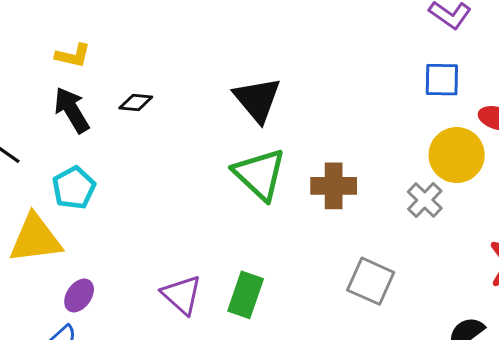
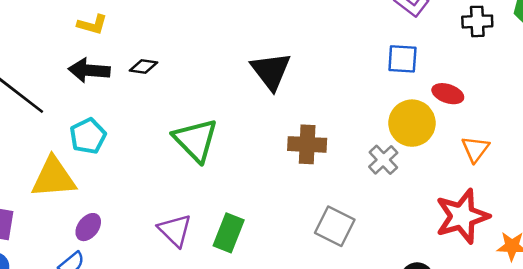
black triangle: (257, 99) -> (271, 71), moved
black arrow: (72, 110) -> (89, 70), turned -57
green triangle: (260, 174) -> (196, 140), moved

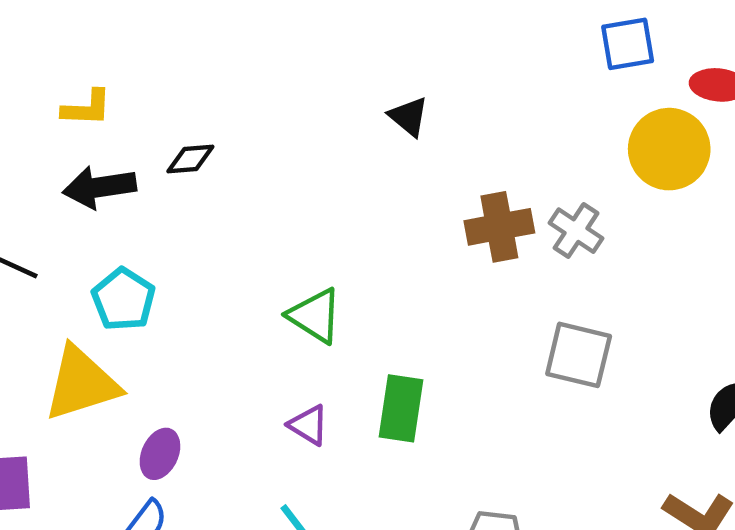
black triangle: (271, 71) -> (409, 116), size x0.6
green triangle: (196, 140) -> (315, 316), moved, size x0.7
gray cross: (383, 160) -> (576, 231), moved
purple triangle: (175, 230) -> (309, 425), size x0.7

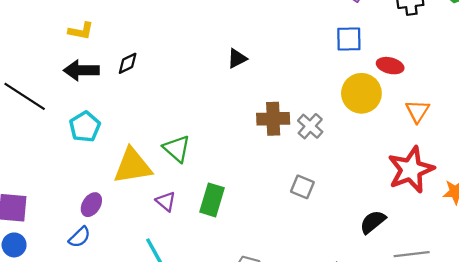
black triangle: (409, 116) -> (237, 58), turned 45
black diamond: (190, 159) -> (128, 63), turned -30
gray square: (579, 355) -> (302, 187), size x0.7
yellow triangle: (81, 383) -> (133, 166), moved

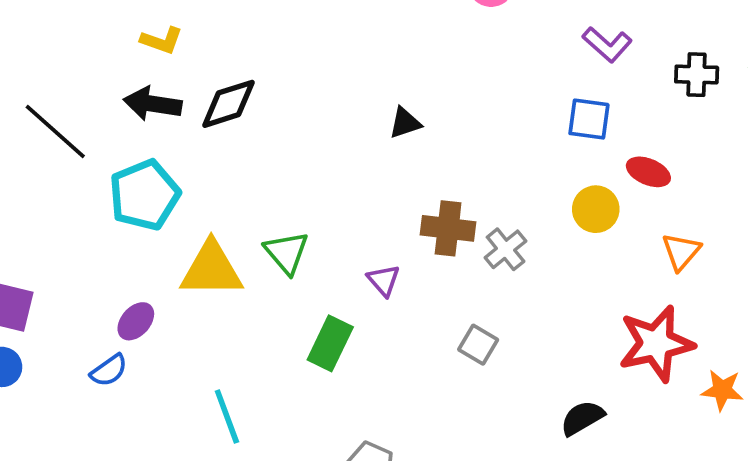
black diamond: (128, 63) -> (229, 104), size x1.6
yellow circle: (361, 93) -> (596, 209), size x0.7
cyan pentagon: (85, 127) -> (144, 195), size x1.4
purple triangle: (166, 201) -> (384, 280), moved

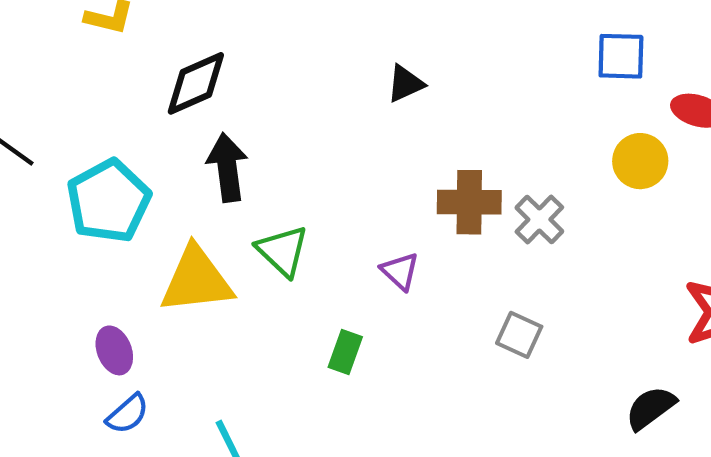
black arrow: (153, 104) -> (227, 167), moved, turned 80
purple ellipse: (136, 321) -> (114, 350), turned -57
green rectangle: (330, 343) -> (345, 352), size x0.7
blue semicircle: (109, 370) -> (128, 414), moved

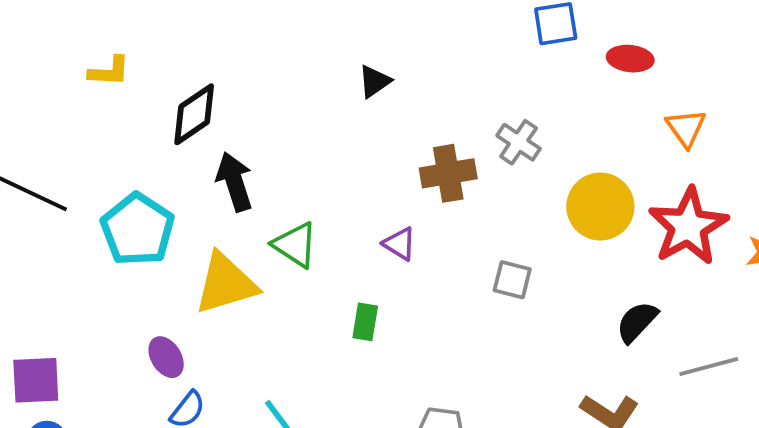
yellow circle: (640, 161) -> (600, 207), moved, size x1.4
gray cross: (539, 220) -> (519, 142), moved

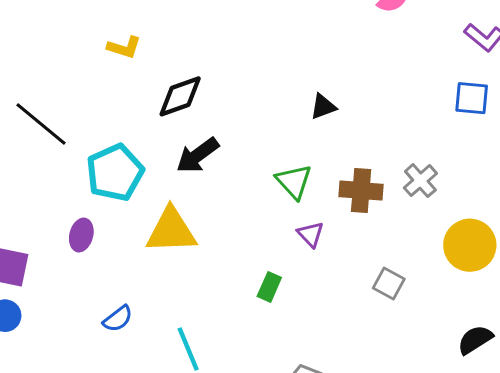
black arrow: (234, 182) -> (198, 155), turned -123
green triangle: (295, 245) -> (294, 182), moved
purple ellipse: (166, 357) -> (81, 235), moved, turned 32

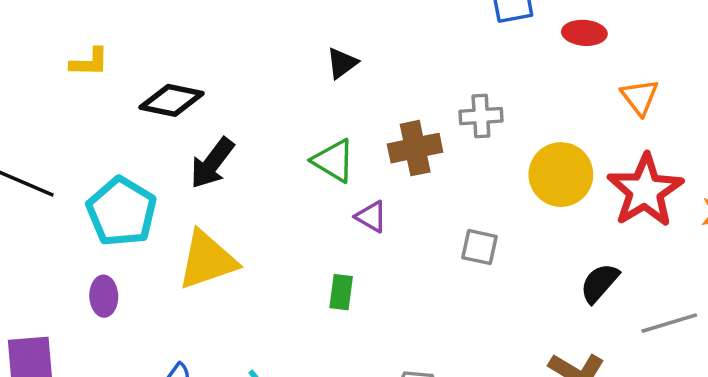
black diamond: (180, 96) -> (172, 100), turned 48
gray cross: (420, 181) -> (481, 116), turned -36

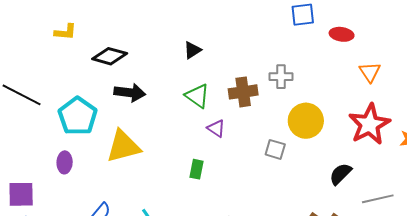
black triangle: (342, 63) -> (192, 50), moved
black arrow: (212, 163) -> (130, 93), turned -124
yellow circle: (561, 175) -> (306, 121), moved

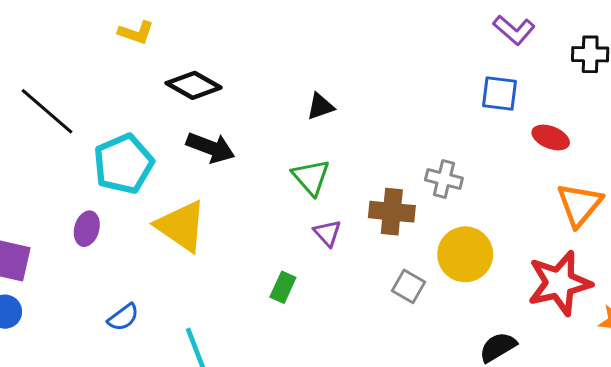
orange triangle: (370, 72) -> (579, 205), size x1.4
brown cross: (243, 92) -> (392, 212), moved
yellow triangle: (123, 146) -> (181, 226), turned 36

